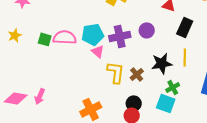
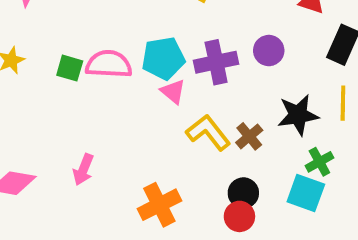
yellow L-shape: (116, 72) -> (208, 132), turned -45
pink arrow: (40, 96) -> (83, 170), moved

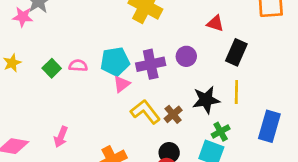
pink semicircle: (109, 64) -> (78, 66), size x0.6
green square: (70, 68) -> (52, 68), turned 30
pink triangle: (173, 92) -> (122, 84), turned 42

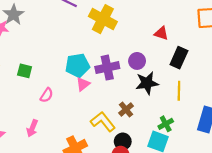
pink semicircle: (78, 66) -> (47, 95), moved, turned 120
green square: (52, 68) -> (25, 71), turned -32
black star: (206, 100) -> (147, 83), moved
yellow L-shape: (145, 112) -> (103, 122), moved

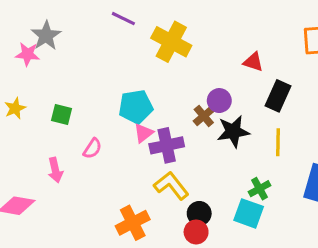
purple cross: (107, 68) -> (167, 145), moved
brown cross: (126, 109) -> (204, 116), moved
pink arrow: (32, 128) -> (55, 170), moved, turned -35

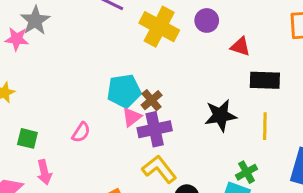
black rectangle: (278, 96) -> (265, 80), turned 68
purple circle: (219, 101) -> (207, 20), moved
green square: (62, 114) -> (27, 138), moved
brown cross: (204, 116) -> (152, 100), moved
pink arrow: (55, 170) -> (44, 172), moved

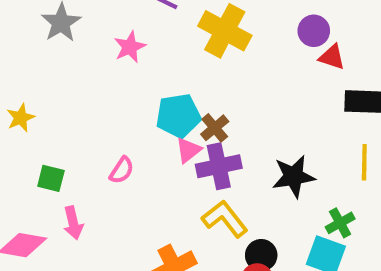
purple circle: (207, 20) -> (314, 31), moved
pink star: (17, 39) -> (130, 47), moved, turned -30
black star: (221, 115) -> (294, 176), moved

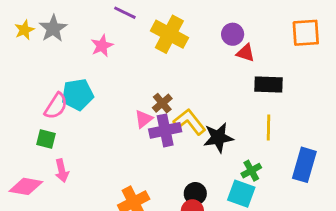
cyan pentagon: (178, 116) -> (78, 95), moved
yellow star: (21, 118) -> (24, 30), moved
pink semicircle: (122, 170) -> (56, 106), moved, size x1.4
yellow L-shape: (225, 219) -> (190, 122), moved

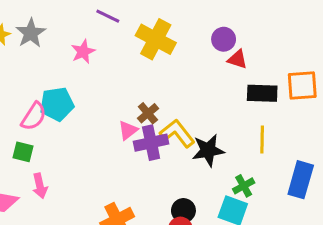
orange square: (306, 33) -> (302, 86), moved

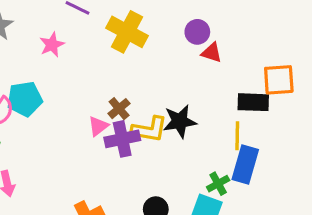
black rectangle: (262, 93) -> (253, 102), moved
yellow L-shape: (177, 133) -> (149, 129), turned 138
black star: (208, 150) -> (180, 121), moved
blue rectangle: (301, 180) -> (245, 164), moved

